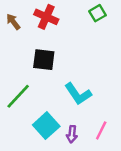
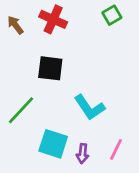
cyan square: (46, 126) -> (53, 144), turned -30

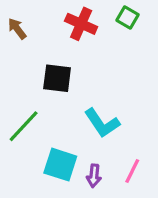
green square: (112, 15) -> (127, 17), turned -30
red cross: (53, 19) -> (81, 24), moved

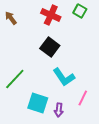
black square: (57, 78) -> (50, 47), moved, turned 30
pink line: (132, 171) -> (83, 98), moved

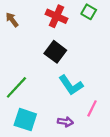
cyan square: (38, 103) -> (25, 120), moved
purple arrow: (59, 110) -> (65, 122), turned -88

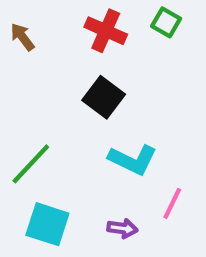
cyan L-shape: (71, 85) -> (133, 160), turned -30

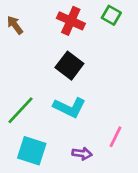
cyan L-shape: (133, 160) -> (69, 107), moved

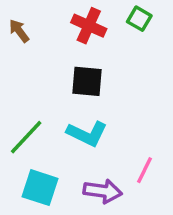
black square: (69, 66) -> (87, 81), turned -32
purple arrow: (82, 154) -> (103, 191), size x1.5

